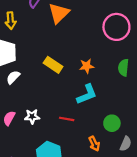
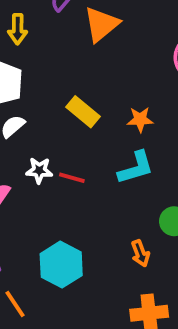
white star: (32, 117) -> (39, 170), moved
red line: (67, 119) -> (72, 178), moved

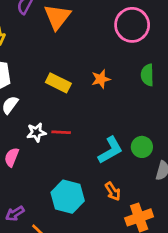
cyan L-shape: (136, 168) -> (110, 150), moved
orange arrow: (140, 253) -> (113, 191), moved

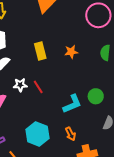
yellow rectangle: (58, 83) -> (40, 51), turned 42
red line: (61, 132) -> (38, 87), turned 48
green circle: (142, 147) -> (96, 96), moved

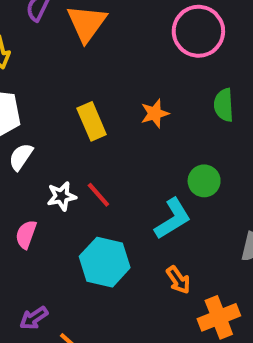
green circle: (96, 96) -> (204, 181), moved
cyan hexagon: (37, 134) -> (105, 262), moved

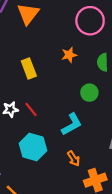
orange star: (155, 113) -> (69, 55), moved
green circle: (204, 181) -> (89, 93), moved

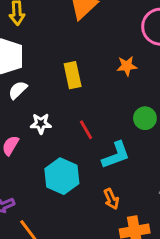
red line: (31, 109) -> (86, 130), moved

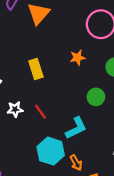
red line: (86, 130) -> (40, 112), moved
cyan hexagon: (62, 176) -> (51, 151), moved

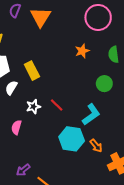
yellow rectangle: (36, 69) -> (32, 71), moved

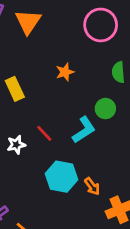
orange star: (82, 51) -> (65, 72), moved
white star: (33, 107) -> (16, 145), moved
cyan L-shape: (91, 114) -> (84, 130), moved

